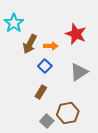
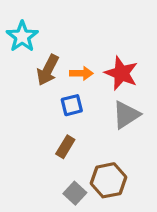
red star: (76, 34) -> (121, 73), moved
blue square: (45, 66) -> (72, 105), turned 32

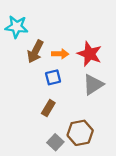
cyan star: (22, 36) -> (16, 27), turned -30

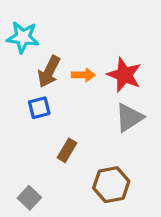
blue square: (53, 77) -> (39, 108), moved
gray square: (55, 142) -> (29, 198), moved

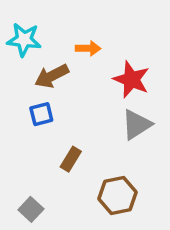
brown arrow: (49, 72) -> (52, 76), turned 36
orange arrow: (83, 75) -> (88, 48), moved

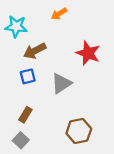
orange arrow: (88, 48) -> (59, 14), moved, turned 147
gray triangle: (137, 125) -> (61, 83), moved
brown rectangle: (71, 159) -> (25, 115), moved

